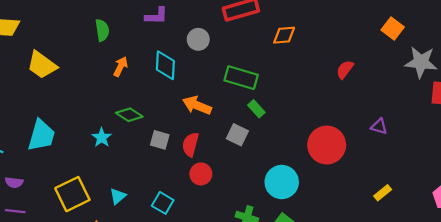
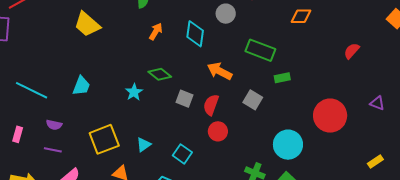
green rectangle: (256, 109) -> (282, 78), moved, turned -63
cyan trapezoid: (41, 135) -> (81, 86), size x0.7

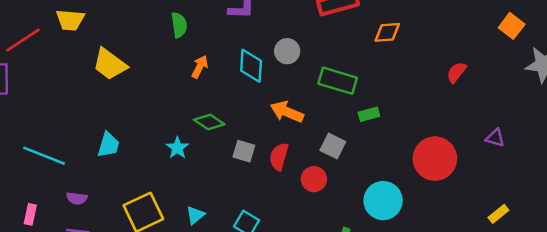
gray circle: (226, 14) -> (287, 51), moved
red circle: (218, 131) -> (314, 179), moved

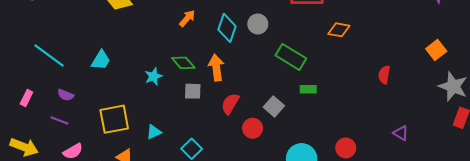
red semicircle: (456, 72) -> (384, 75), turned -42
orange arrow: (287, 112) -> (216, 68), moved, turned 45
gray square: (244, 151) -> (193, 91), moved, turned -30
red circle: (435, 159) -> (346, 148), moved, size x0.6

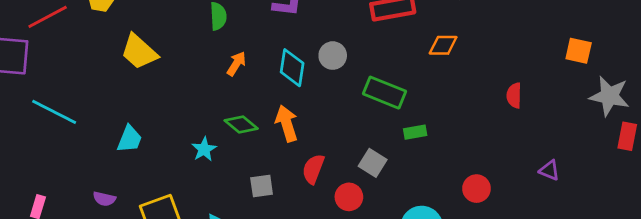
orange square: (436, 50) -> (579, 51), turned -30
cyan line: (49, 55) -> (54, 112), moved
gray square: (193, 91) -> (262, 186), moved
purple semicircle: (66, 95) -> (104, 199), moved
red circle: (346, 148) -> (476, 189), moved

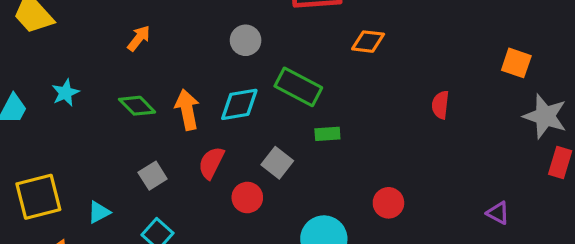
cyan diamond: (292, 68) -> (239, 104), moved, turned 66
cyan star: (204, 149) -> (65, 93), moved
purple triangle: (549, 170) -> (498, 213), moved
gray square: (262, 186) -> (153, 176), turned -30

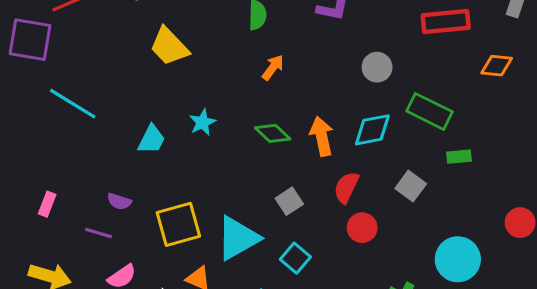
red circle: (247, 197) -> (362, 228), moved
cyan triangle: (99, 212) -> (238, 238), size x2.0

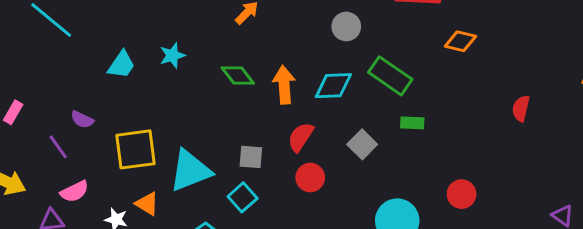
gray square: (289, 201) -> (251, 157), moved, turned 30
purple line: (98, 233) -> (58, 147), turned 30

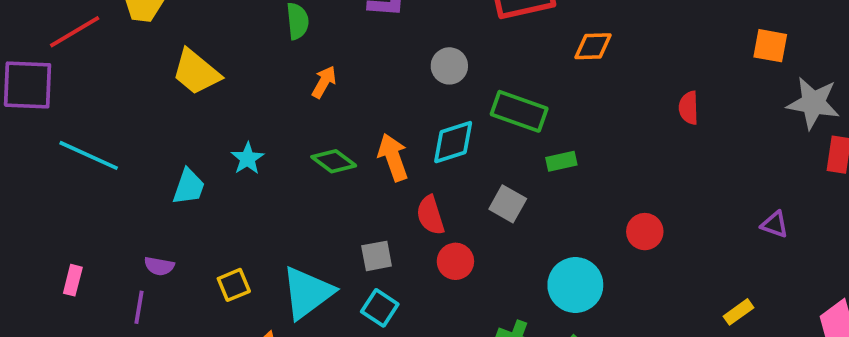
red semicircle: (301, 137) -> (430, 215), turned -36
purple line: (58, 147) -> (139, 307), turned 60
yellow square: (135, 149) -> (234, 285), size x0.6

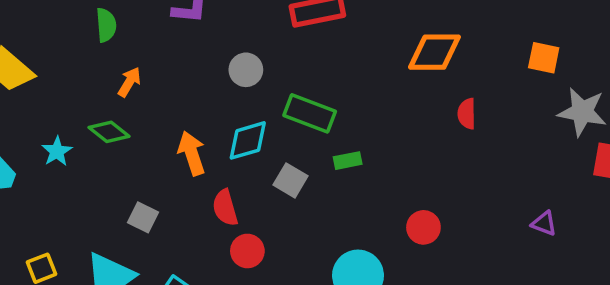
orange diamond: (593, 46) -> (434, 52), moved, size x1.5
green diamond: (334, 161) -> (109, 132), moved
gray square: (508, 204) -> (290, 180), moved
gray square: (377, 256) -> (143, 217), moved, turned 36

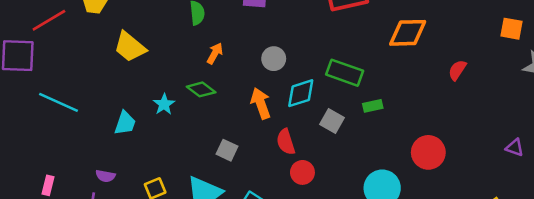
orange diamond: (434, 52) -> (408, 33), moved
gray circle: (246, 70) -> (274, 59), moved
red semicircle: (467, 114) -> (457, 70), turned 35
red circle: (423, 227) -> (428, 152), size x1.4

